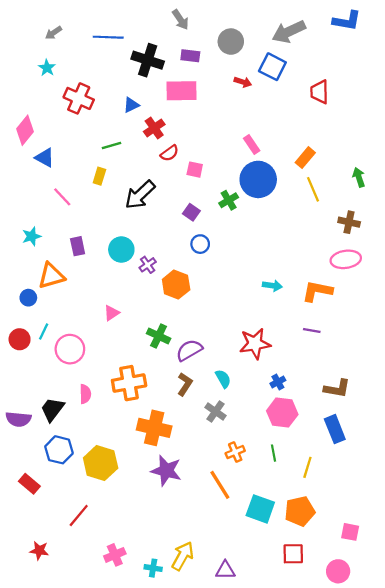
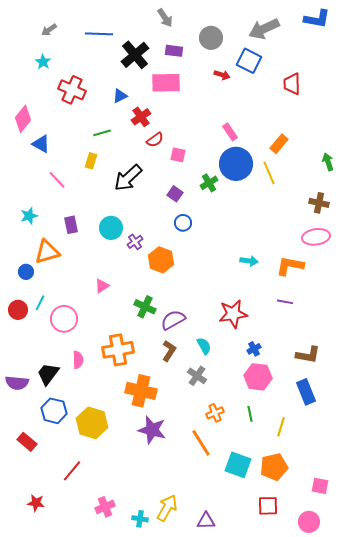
black cross: (148, 60) -> (135, 55), turned 32
yellow line: (313, 189) -> (269, 173), moved

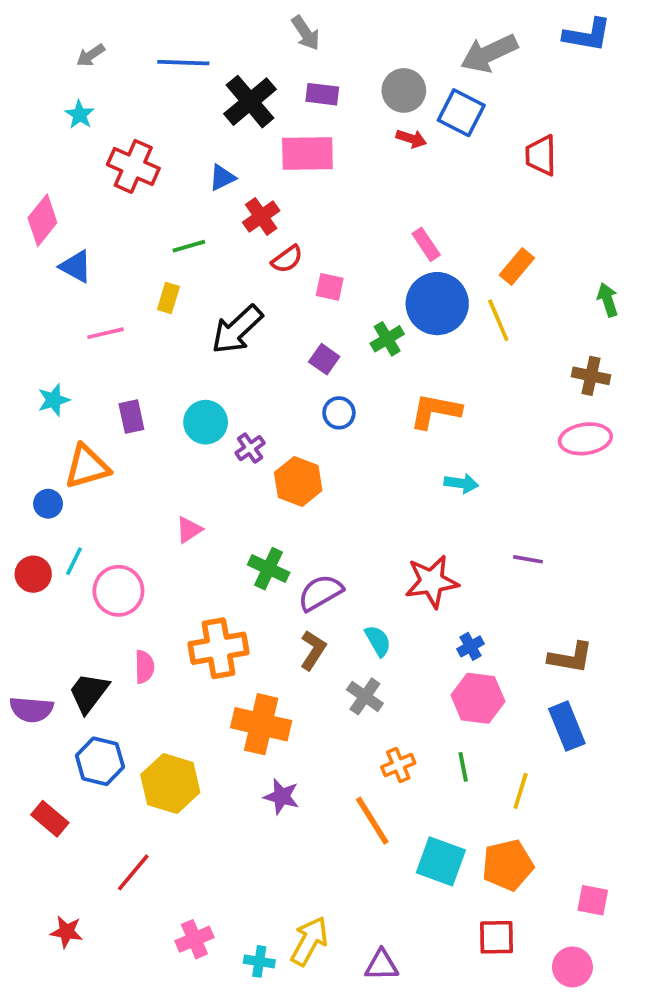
gray circle: (211, 38) -> (404, 90), moved
pink line: (57, 180) -> (105, 333), turned -60
orange L-shape: (290, 266) -> (435, 411), moved
purple star: (152, 430) -> (282, 796), size x0.7

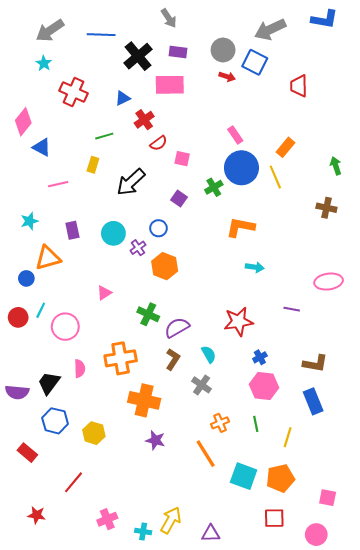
gray arrow: (91, 55) -> (50, 31), size x1.8
blue circle: (339, 413) -> (158, 228), moved
pink ellipse: (585, 439) -> (329, 282), moved
yellow hexagon: (170, 784) -> (94, 433), size x0.7

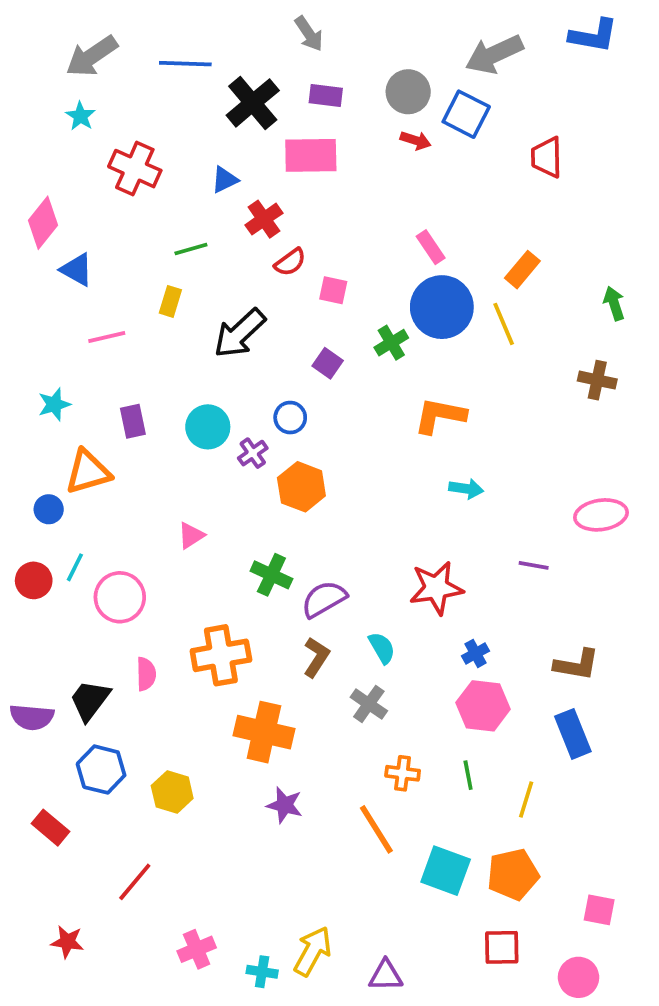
orange cross: (220, 423) -> (403, 773), turned 30

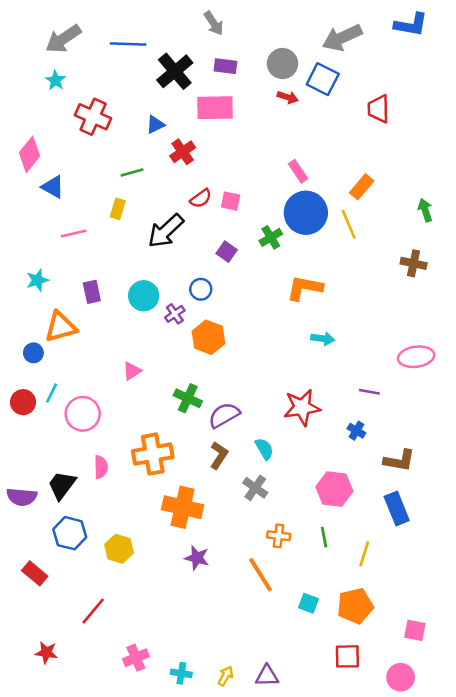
red semicircle: (290, 262) -> (201, 198), moved
blue cross: (476, 653) -> (356, 431), moved, turned -30
cyan square: (446, 871) -> (308, 603), size x0.6
yellow arrow: (313, 951) -> (225, 676), moved, size x0.6

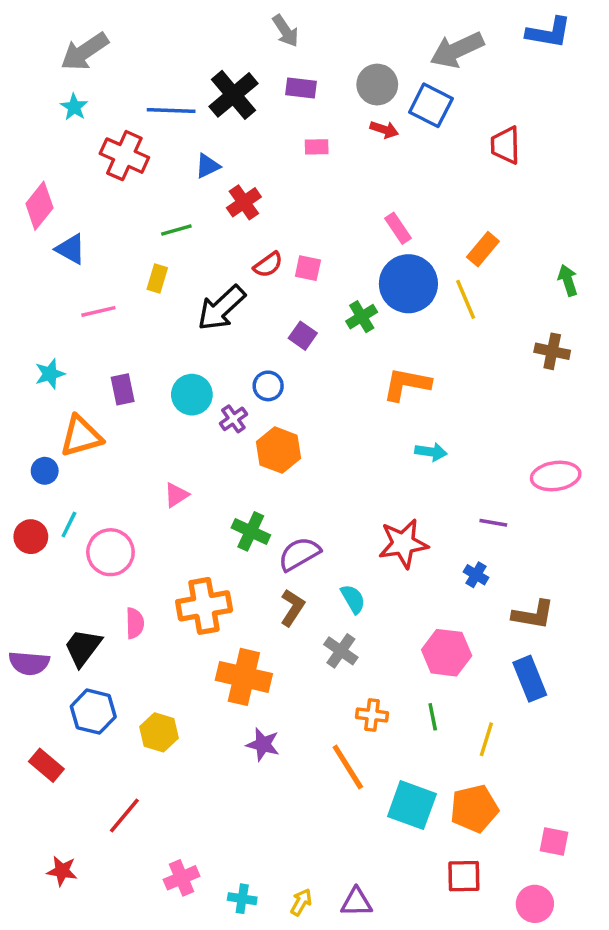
blue line: (128, 44) -> (171, 111), moved
pink rectangle: (215, 108) -> (317, 147), moved, size x0.5
cyan square: (308, 603) -> (412, 805), size x1.8

